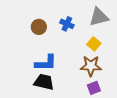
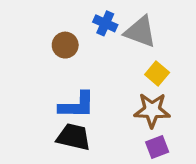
gray triangle: (99, 17) -> (140, 32), moved, turned 35
blue cross: (67, 24) -> (105, 23), moved

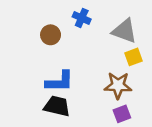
gray triangle: (140, 32) -> (124, 31), moved
yellow square: (157, 73) -> (134, 57), moved, turned 30

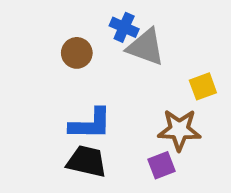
gray triangle: (124, 31) -> (146, 47), moved
purple square: (122, 114) -> (162, 165), moved

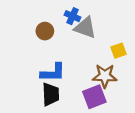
black trapezoid: (87, 161) -> (51, 94), turned 75
purple square: (162, 165) -> (94, 97), size x1.5

